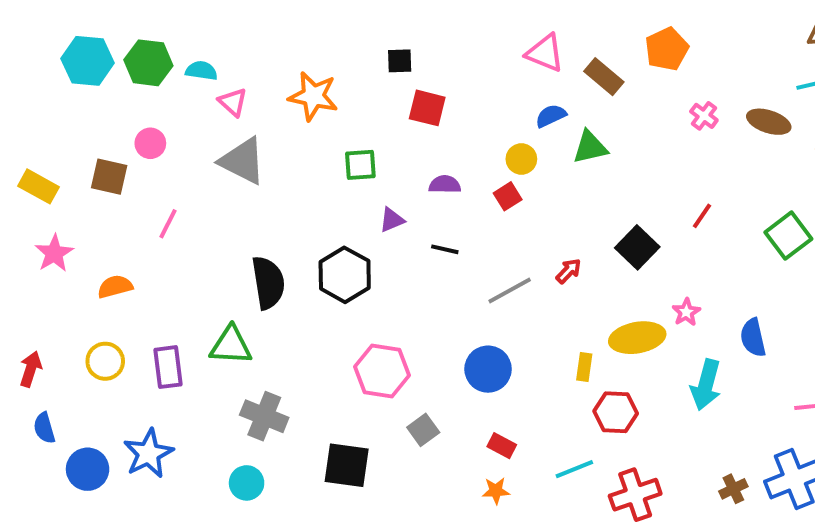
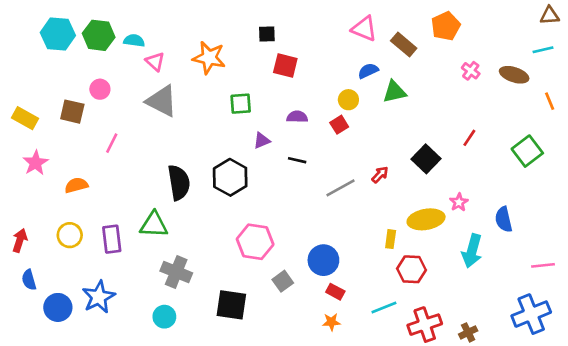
blue circle: (488, 369) -> (323, 260), moved
brown cross: (733, 489) -> (468, 332), moved

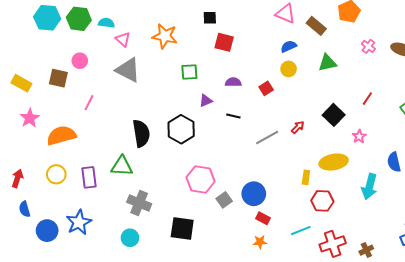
green triangle: (394, 92) -> (327, 63), moved
yellow circle: (348, 100) -> (289, 69), moved
orange semicircle: (76, 185) -> (61, 135), size x1.6
pink star: (459, 202) -> (359, 136), moved
gray square: (283, 281) -> (224, 200), moved

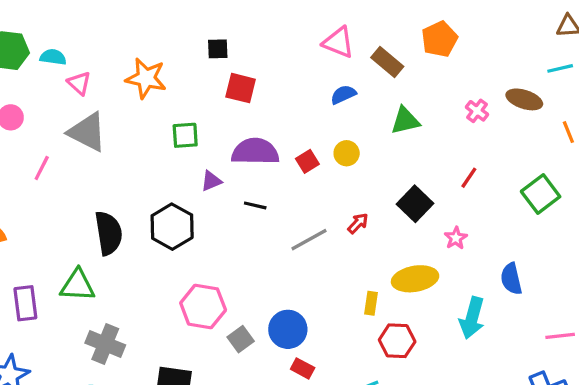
pink cross: (368, 46) -> (477, 111), moved
yellow circle: (289, 69) -> (347, 153), moved
purple semicircle: (233, 82) -> (255, 152), size x1.8
pink line: (89, 103) -> (42, 168), moved

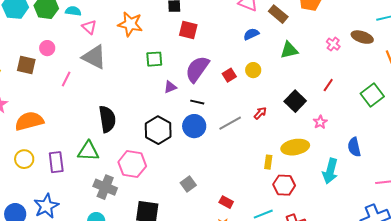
purple semicircle: (255, 152) -> (197, 69), turned -56
black hexagon: (172, 227) -> (158, 130), moved
pink hexagon: (203, 307) -> (132, 164), moved
blue circle: (288, 329) -> (194, 126), moved

